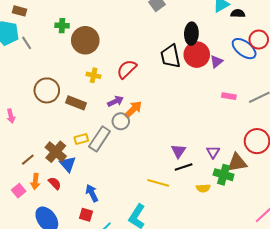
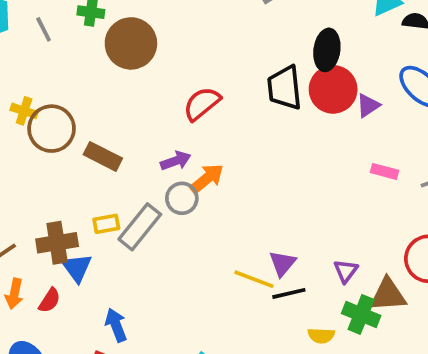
gray line: (27, 43) -> (44, 29), moved
yellow cross: (94, 75) -> (24, 111), moved
brown cross: (56, 152) -> (57, 243), turned 35
red semicircle: (55, 183) -> (50, 300), turned 72
yellow line: (158, 183) -> (254, 279), moved

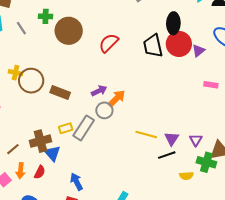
red semicircle: (202, 104) -> (109, 43), moved
purple triangle: (282, 263) -> (172, 139), moved
yellow line: (254, 279) -> (146, 134), moved

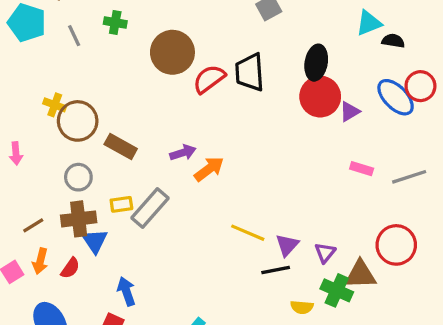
brown circle: (69, 31) -> (172, 52), moved
black trapezoid: (153, 46) -> (250, 72), moved
gray circle: (104, 110) -> (78, 177), moved

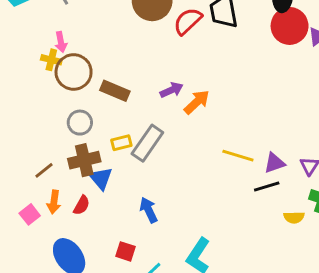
pink arrow: (16, 153) -> (61, 42), moved
purple triangle: (287, 245) -> (274, 163), turned 35
blue arrow: (126, 291) -> (149, 210), moved

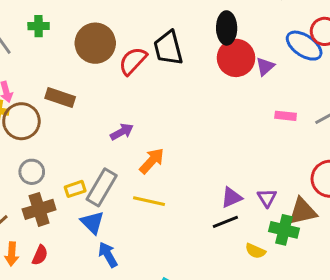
brown rectangle: (115, 91) -> (60, 98), moved
orange arrow: (197, 102) -> (152, 161), moved
yellow line: (238, 156) -> (149, 201), moved
blue triangle: (101, 178) -> (92, 222), moved
yellow semicircle: (294, 217) -> (255, 251), turned 30

